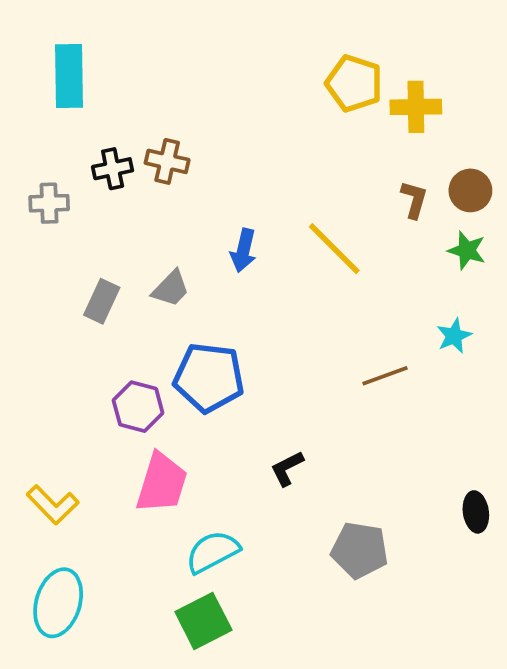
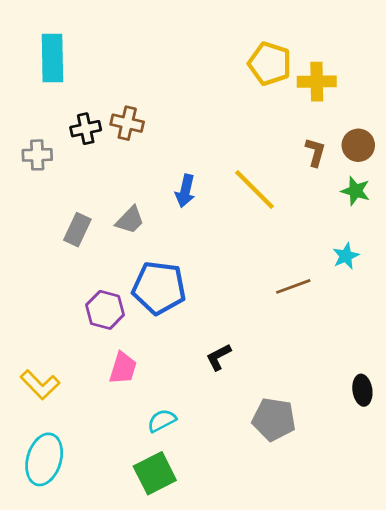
pink trapezoid: (162, 483) -> (123, 368), size x0.7
cyan semicircle: (213, 552) -> (162, 421), size x0.7

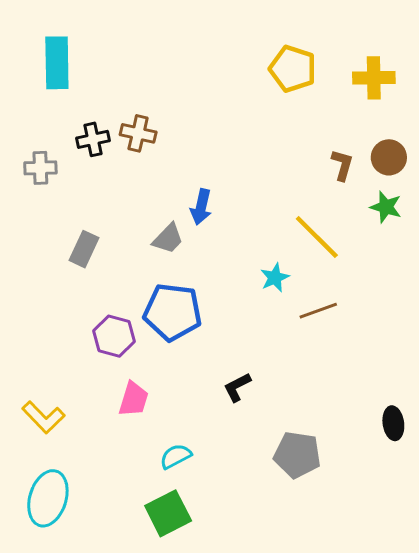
yellow cross: (317, 82) -> (374, 78), moved
yellow line: (254, 190) -> (317, 237), moved
gray trapezoid: (130, 220) -> (168, 239), moved
cyan star: (346, 256) -> (275, 278), moved

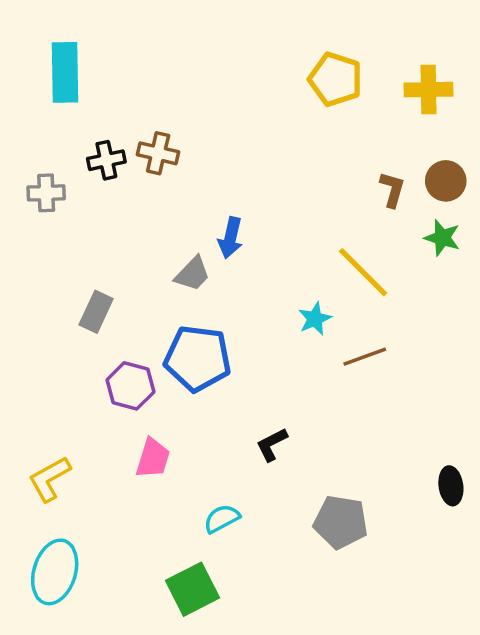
gray rectangle: (84, 249) -> (96, 312), moved
yellow L-shape: (43, 417) -> (50, 479), turned 105
cyan semicircle: (176, 456) -> (222, 519), moved

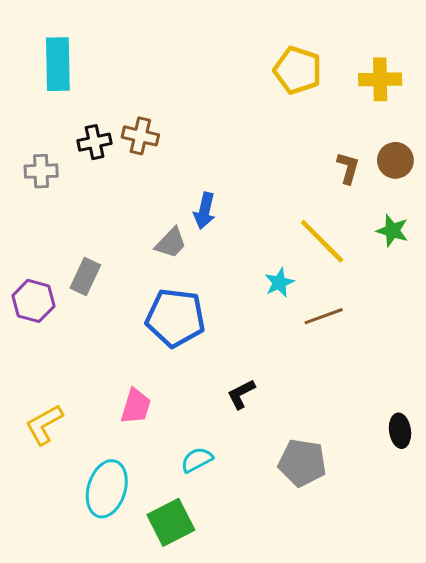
green star: (442, 238) -> (392, 231), moved
purple hexagon: (130, 386) -> (33, 301), moved
cyan ellipse: (55, 572) -> (107, 489), moved

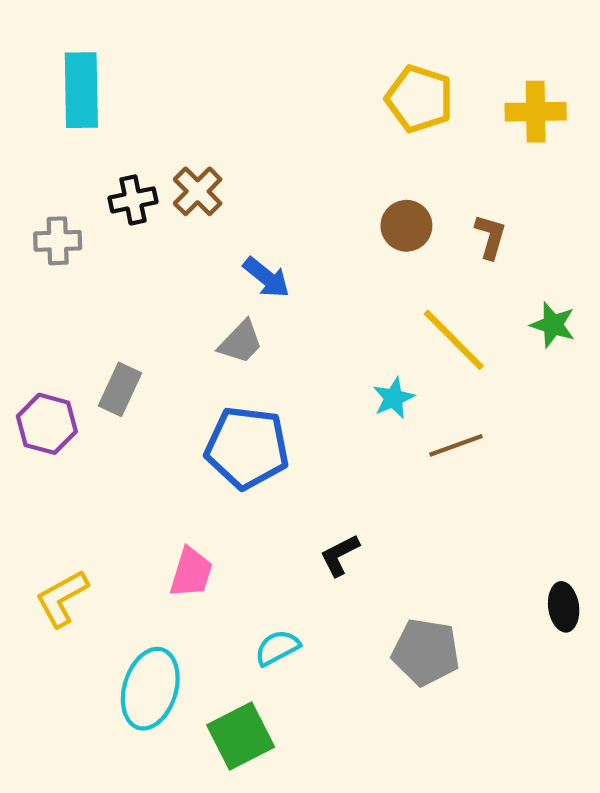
brown cross: (140, 136) -> (198, 191), turned 32
brown circle: (395, 160) -> (406, 226), moved
blue arrow: (204, 211) -> (266, 277), moved, turned -64

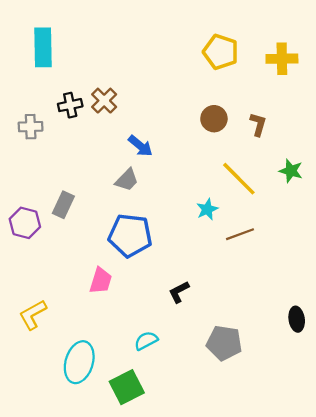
pink trapezoid: (191, 572) -> (101, 281), moved

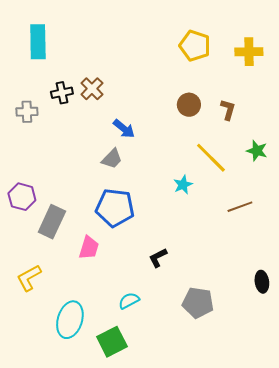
gray rectangle: (63, 205) -> (52, 222), moved, size x1.4
brown line: (240, 234) -> (240, 207), moved

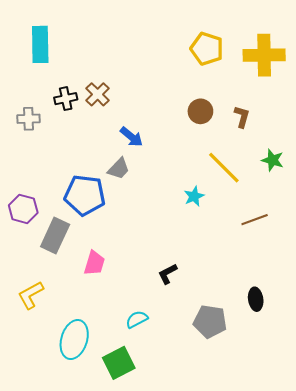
yellow cross: (249, 52) -> (264, 55), size x1.4
blue pentagon: (115, 208) -> (85, 195), moved
black ellipse: (262, 282) -> (256, 299), moved

